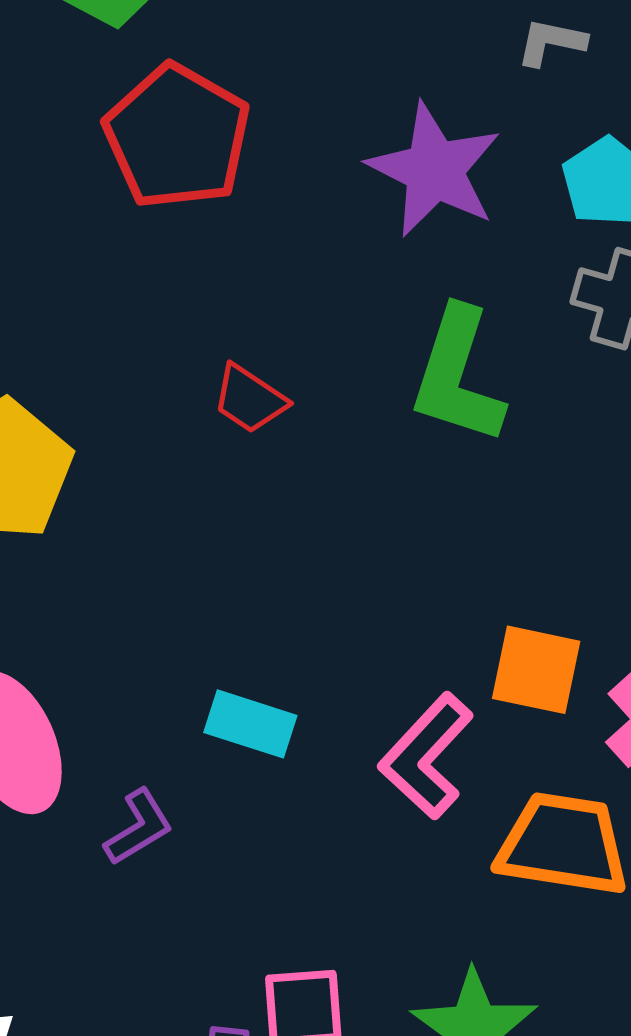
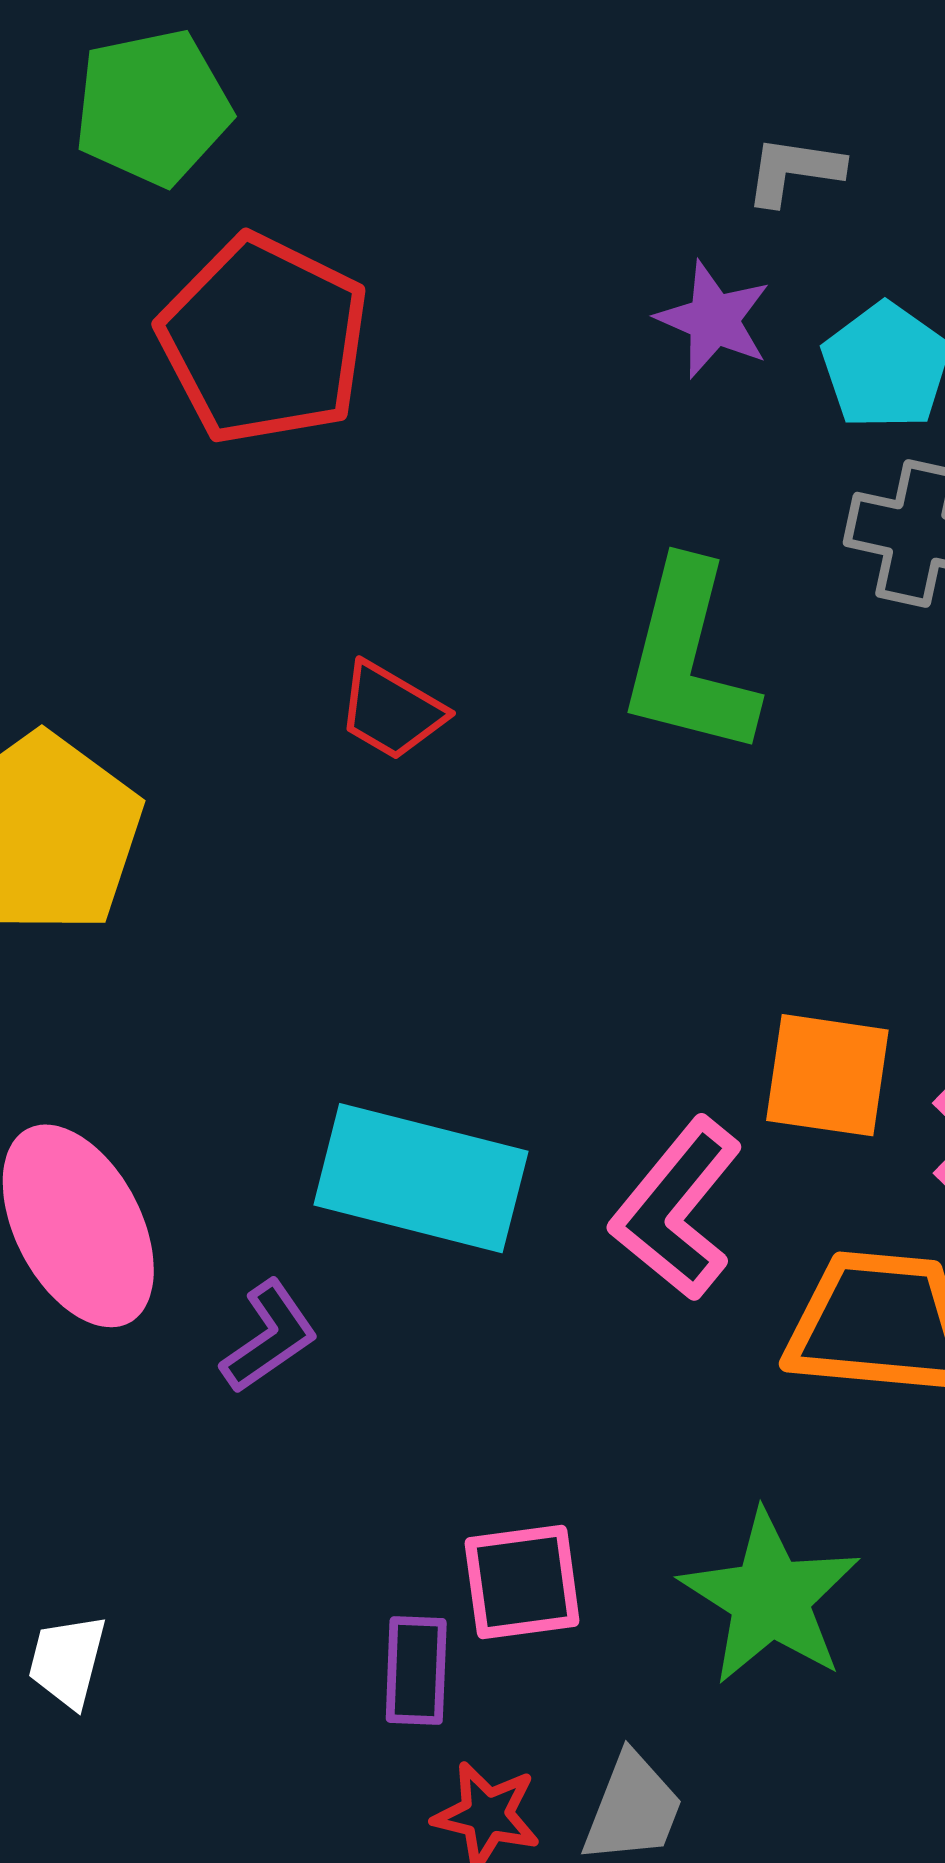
purple star: (434, 170) -> (714, 320), moved, size x0.6
cyan rectangle: (250, 724) -> (421, 1178), size x1.6

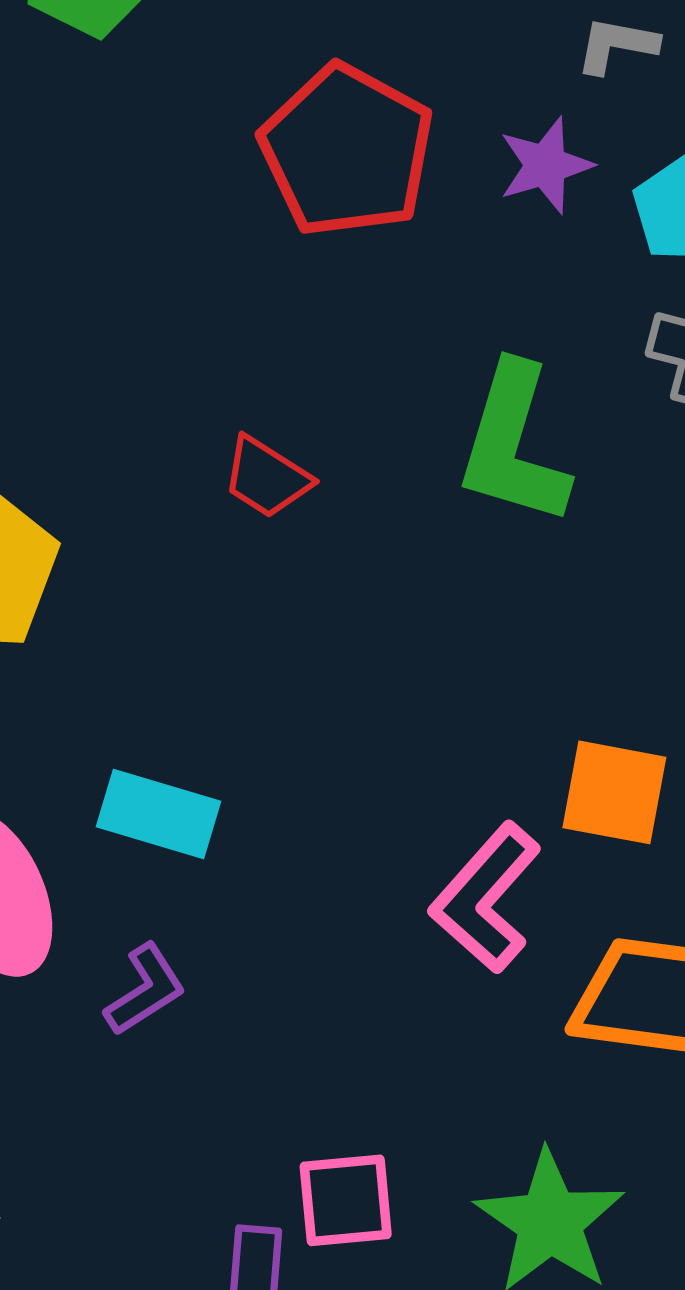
purple star: (714, 320) -> (546, 165), turned 30
red pentagon: (264, 340) -> (347, 151), moved
cyan rectangle: (421, 1178) -> (159, 814), moved, size x0.7

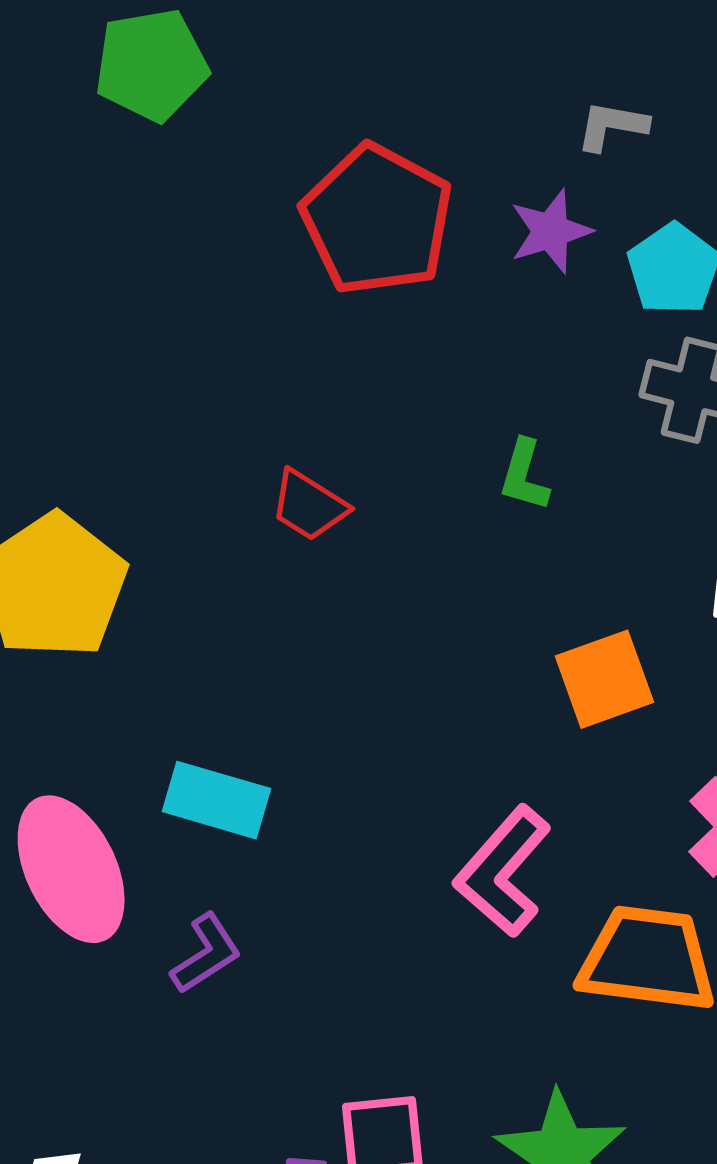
green L-shape: (513, 445) -> (524, 475), size x0.5
orange square: (614, 792) -> (604, 679), moved, turned -30

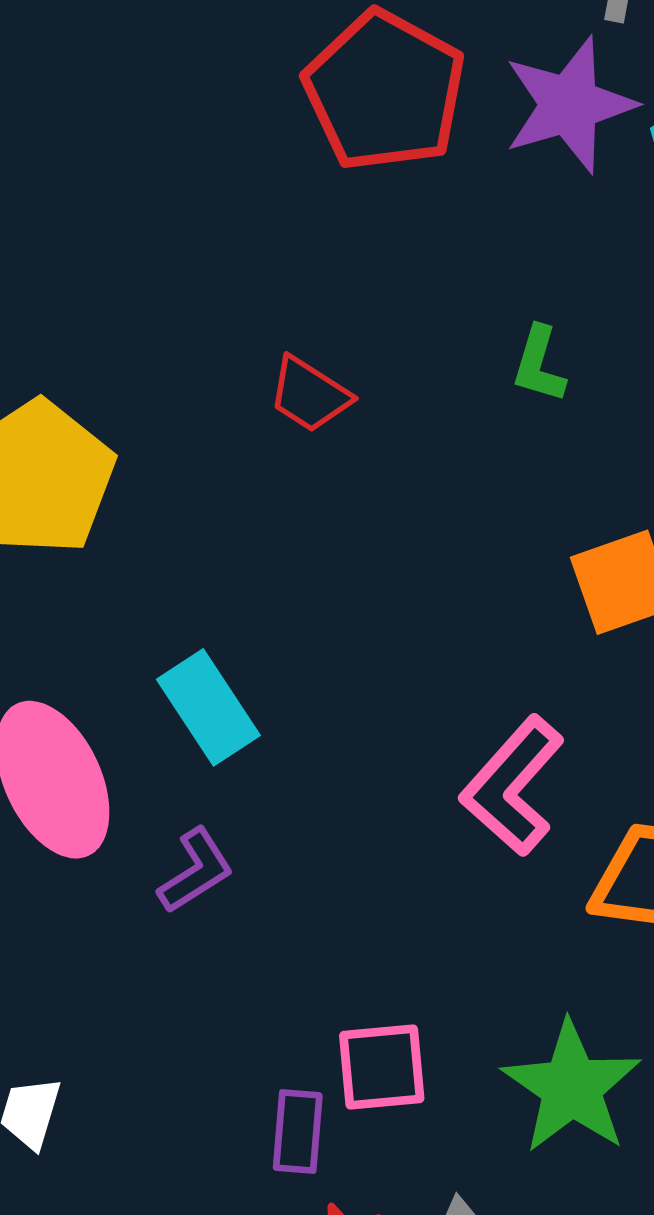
purple star: (551, 231) -> (569, 105), size x1.5
cyan rectangle: (217, 800) -> (208, 707), turned 40

